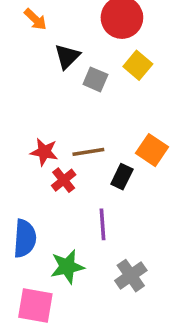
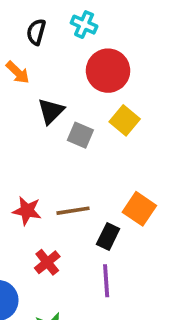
red cross: (64, 180) -> (47, 262), moved
purple line: (103, 224) -> (106, 281), moved

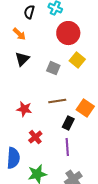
black triangle: (51, 111) -> (22, 59), moved
brown line: (73, 211) -> (57, 101), moved

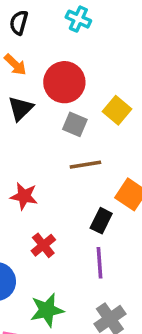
black semicircle: (29, 12) -> (19, 23), moved
red circle: (68, 33) -> (64, 82), moved
brown line: (57, 101) -> (85, 165), moved

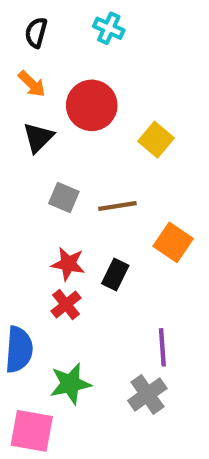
gray square: (75, 124) -> (64, 197), moved
red star: (24, 196) -> (68, 264), moved
black rectangle: (101, 221) -> (115, 275), moved
purple line: (99, 263) -> (162, 347), moved

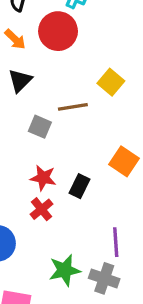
red circle: (92, 105) -> (58, 31), moved
brown line: (117, 206) -> (73, 107), moved
green star: (70, 384) -> (65, 270), moved
gray cross: (147, 394) -> (104, 278), turned -36

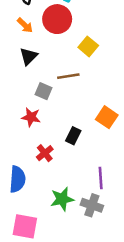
yellow square: (111, 82) -> (88, 46), moved
red star: (43, 178) -> (31, 117), moved

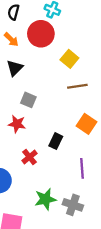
brown line: (68, 76) -> (77, 86), moved
purple line: (101, 178) -> (82, 168), moved

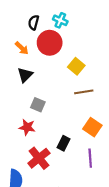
black semicircle: (14, 12) -> (34, 22), moved
red cross: (29, 157) -> (39, 158), size x1.5
purple line: (82, 168) -> (90, 158), moved

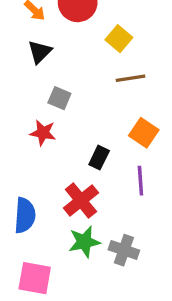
red cross: (39, 158) -> (81, 200), moved

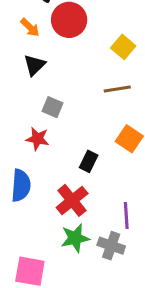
yellow square: (119, 39) -> (123, 47), moved
purple line: (140, 181) -> (126, 216), moved
blue semicircle: (25, 215) -> (21, 185), moved

